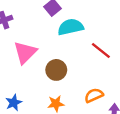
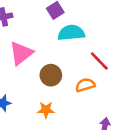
orange semicircle: (94, 95) -> (85, 85), moved

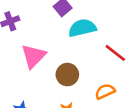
orange semicircle: (85, 85) -> (105, 91), moved

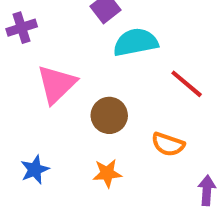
orange semicircle: (105, 91) -> (168, 144), turned -138

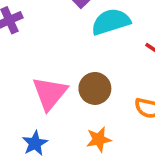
pink triangle: (57, 84) -> (50, 93), moved

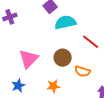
brown circle: (95, 88) -> (63, 58), moved

